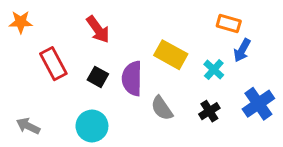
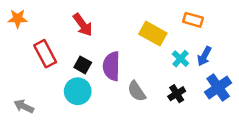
blue arrow: (242, 50) -> (204, 56), moved
yellow rectangle: (171, 55) -> (153, 34), moved
cyan circle: (92, 126) -> (78, 91), moved

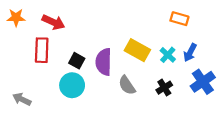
red arrow: (83, 25) -> (53, 22), moved, turned -30
yellow rectangle: (153, 34) -> (137, 50), moved
red rectangle: (45, 54) -> (42, 50), turned 30

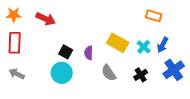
red rectangle: (42, 50) -> (15, 43), moved
purple semicircle: (104, 62) -> (89, 53), size x0.6
gray arrow: (22, 99) -> (17, 74), moved

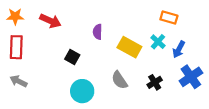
cyan cross: (144, 47) -> (158, 42), moved
purple semicircle: (89, 53) -> (98, 32), moved
cyan circle: (62, 73) -> (82, 91), moved

